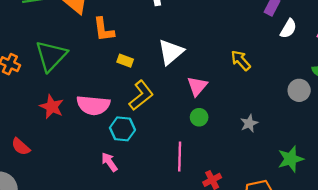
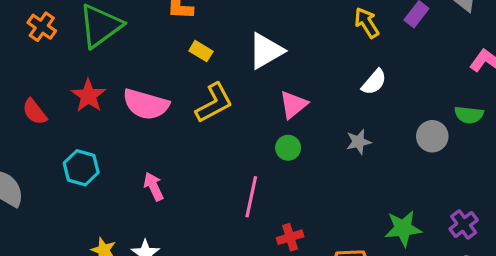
white semicircle: (288, 29) -> (374, 82), moved
yellow arrow: (241, 60) -> (367, 23), moved
gray star: (249, 123) -> (359, 142), moved
cyan hexagon: (122, 129) -> (81, 168), moved
red semicircle: (21, 147) -> (35, 112), moved

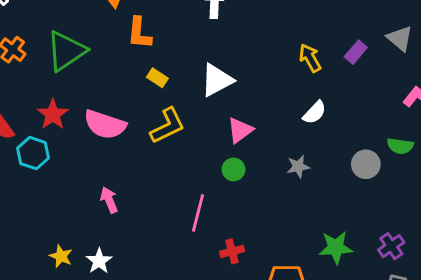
cyan hexagon: (81, 168) -> (33, 153), moved

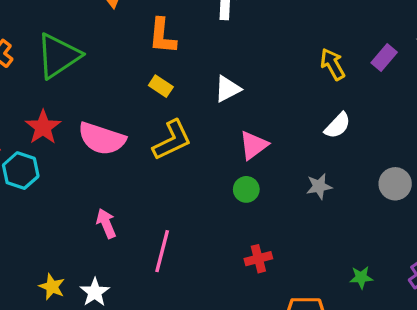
orange L-shape: (139, 33) -> (162, 36), moved
white triangle: (217, 80) -> (228, 89), size x0.7
pink line: (198, 213) -> (162, 251), moved
green star: (336, 247) -> (361, 277), size x0.6
red cross: (232, 251) -> (258, 259), moved

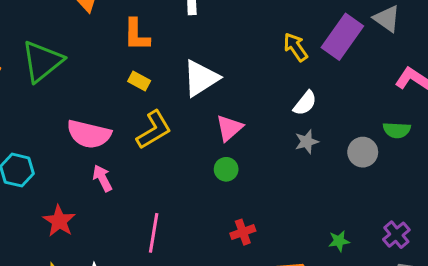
purple rectangle: (384, 58) -> (342, 37), size x1.8
white triangle: (228, 89) -> (201, 78), size x1.5
red star: (43, 127) -> (59, 221), moved
gray star: (319, 186) -> (307, 142), moved
pink arrow: (106, 223) -> (102, 178), moved

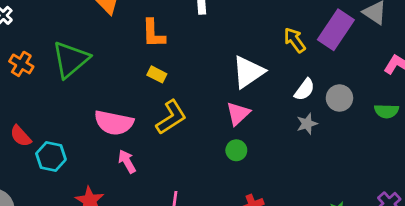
white triangle: (201, 78) -> (248, 72), moved
gray circle: (363, 152) -> (339, 98), moved

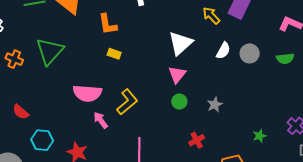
yellow L-shape: (171, 117) -> (127, 102), moved
gray star: (307, 124) -> (215, 105), moved
cyan hexagon: (51, 157) -> (42, 140), moved

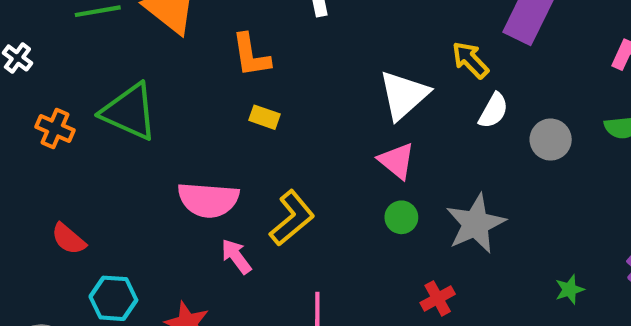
yellow arrow: (211, 16) -> (470, 60), moved
green triangle: (50, 51) -> (129, 112), turned -48
gray circle: (250, 53) -> (551, 140), moved
pink triangle: (177, 75) -> (397, 161), turned -30
gray star: (215, 105) -> (476, 224), size x1.8

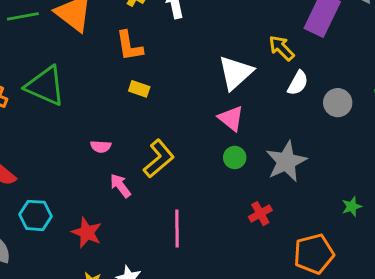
pink semicircle: (208, 200) -> (101, 147), size x0.5

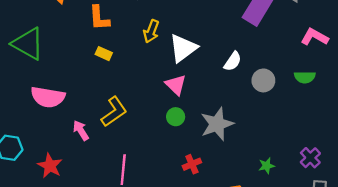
yellow arrow: (281, 48) -> (151, 31), moved, turned -120
pink semicircle: (101, 147) -> (48, 97), moved, size x2.0

